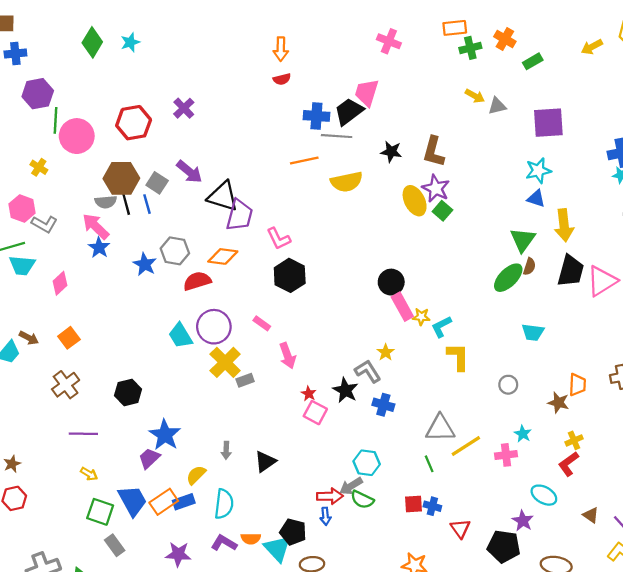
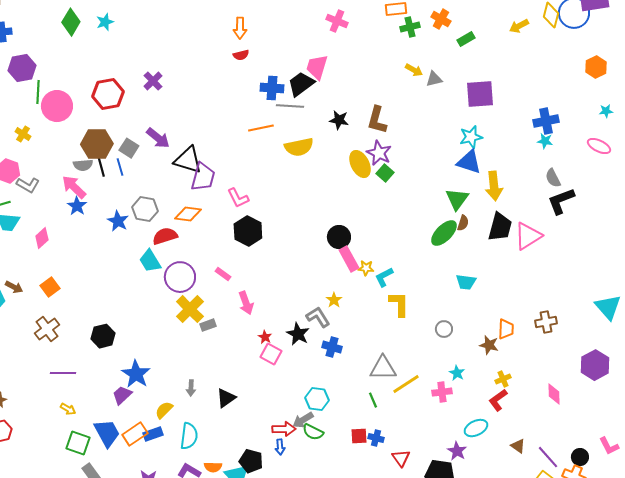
blue triangle: (536, 198) -> (469, 162), size x1.5
cyan trapezoid: (180, 336) -> (150, 261), moved
cyan ellipse: (544, 495) -> (476, 428), turned -55

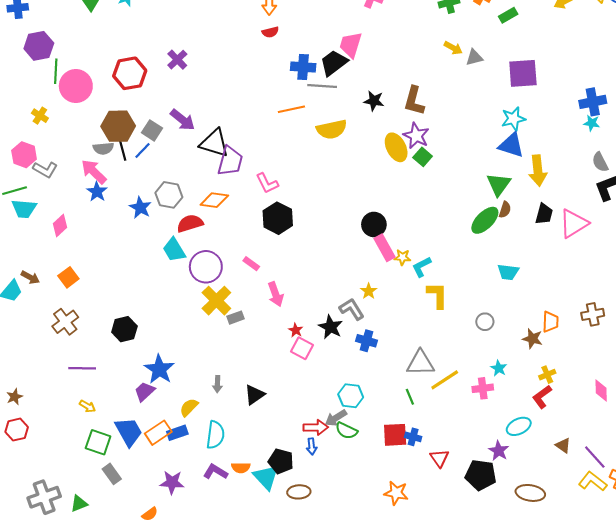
blue line: (120, 167) -> (142, 150), turned 60
black trapezoid: (500, 227) -> (544, 214), size x0.7
red square: (359, 436) -> (395, 435), size x1.4

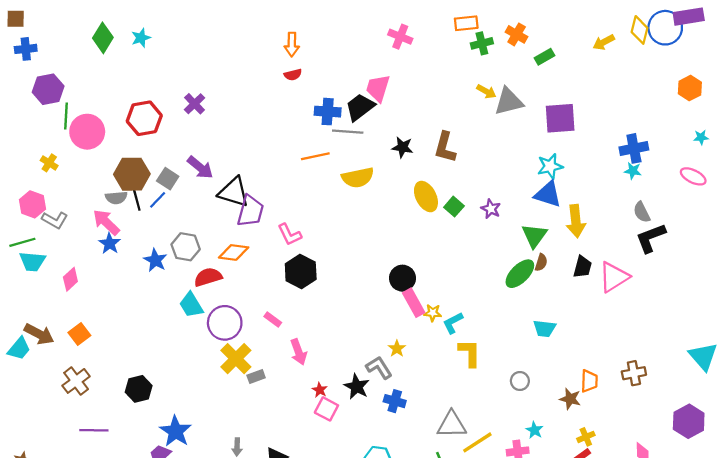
gray triangle: (474, 57) -> (509, 101), size x1.6
purple star: (416, 136) -> (491, 209), moved, size x0.7
brown arrow: (30, 277) -> (39, 334), size x1.5

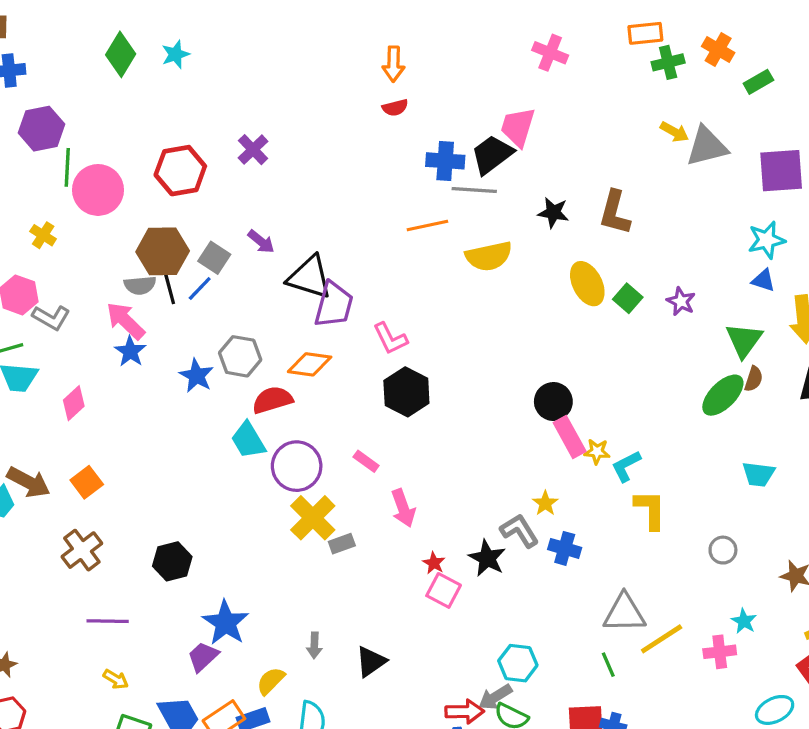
purple arrow: (200, 167) -> (261, 242), size x0.7
blue triangle: (548, 194) -> (763, 280), size x0.6
blue cross: (395, 401) -> (565, 548), moved

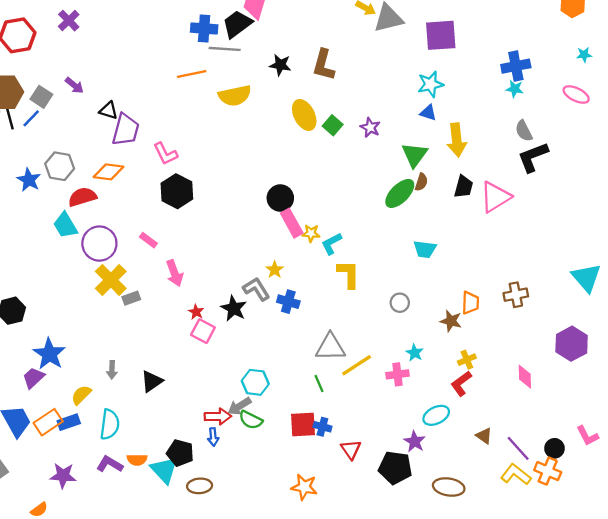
black triangle: (310, 277) -> (109, 110), size x0.6

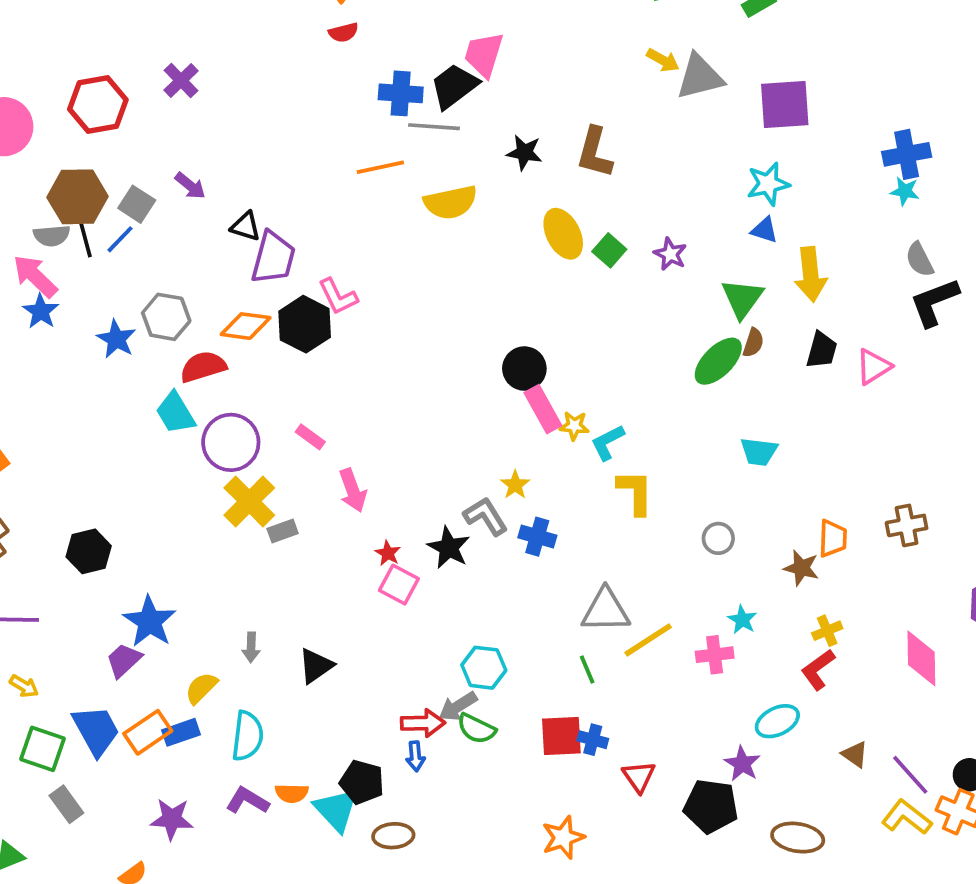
black hexagon: (177, 191) -> (305, 324), moved
pink triangle: (495, 197) -> (873, 367), size x0.7
pink diamond: (525, 377) -> (921, 658), size x1.4
orange star: (304, 487) -> (563, 838), turned -30

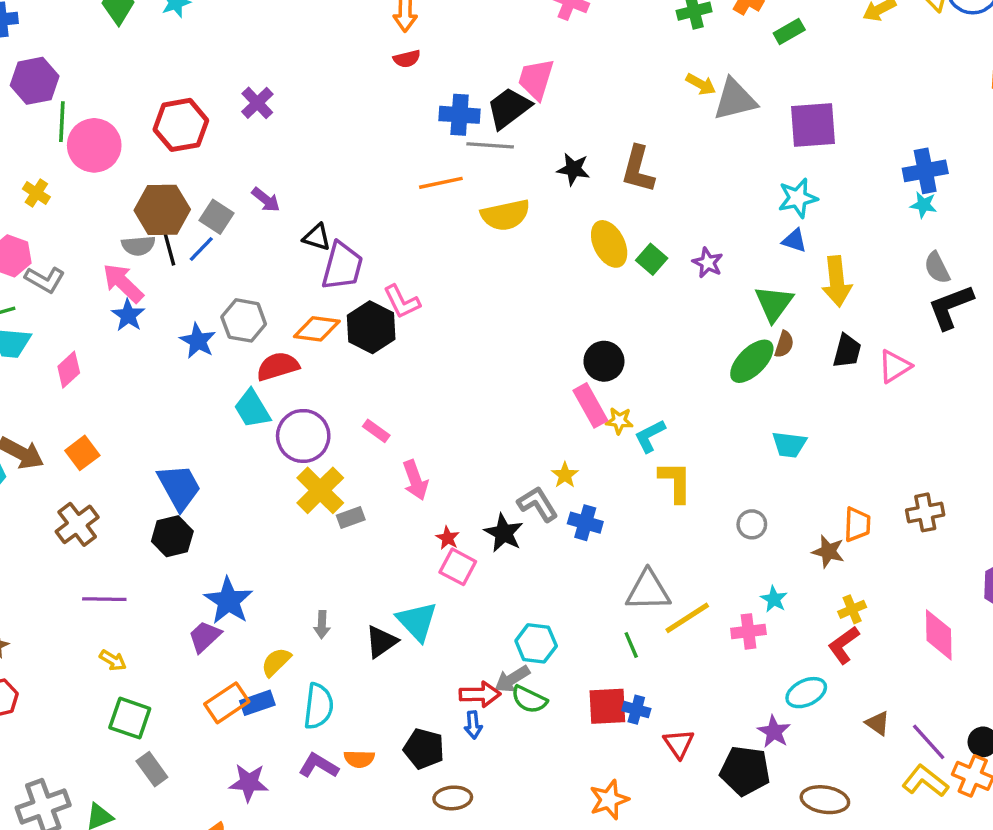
black circle: (524, 369) -> (604, 361), moved
blue trapezoid: (96, 730) -> (179, 487), moved
cyan triangle: (336, 810) -> (417, 621), moved

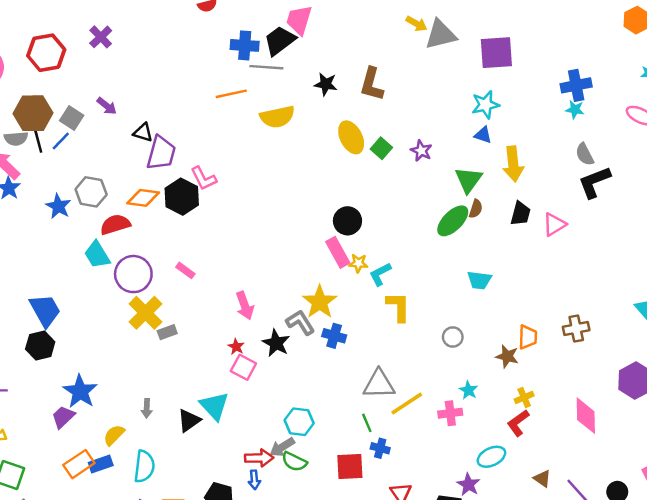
yellow star: (565, 475) -> (320, 302), size x1.8
pink arrow: (415, 480) -> (245, 306), moved
blue cross: (636, 710) -> (380, 448), moved

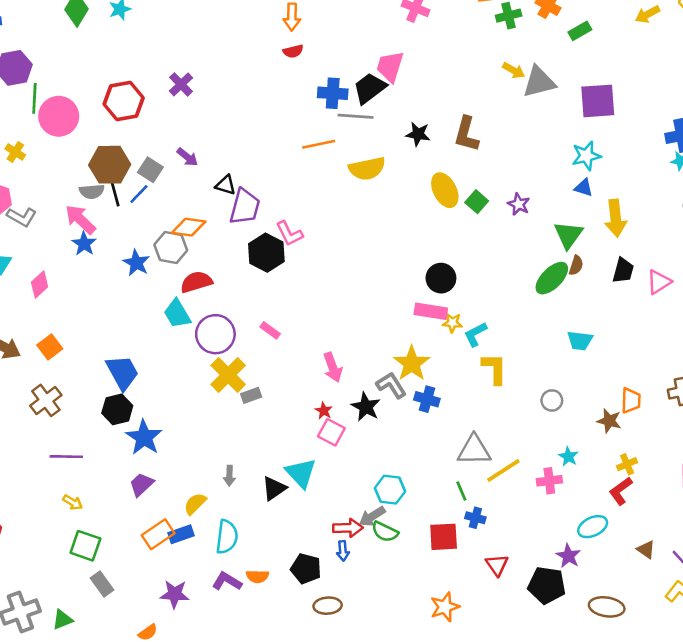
orange diamond: (143, 198) -> (189, 227), moved
pink rectangle: (338, 252) -> (431, 311), turned -52
blue star: (80, 391) -> (144, 437), moved

